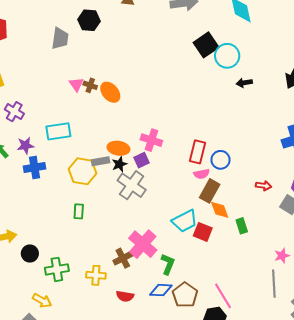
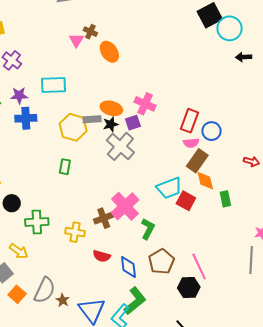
brown cross: (90, 85) -> (90, 32), moved
blue diamond: (161, 290) -> (129, 267), moved, turned 75

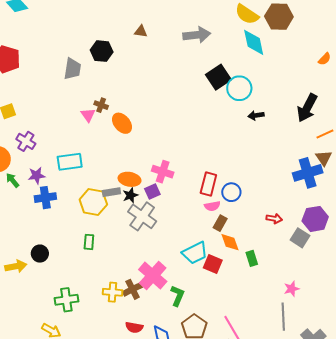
brown rectangle: (197, 161) -> (220, 223), size x0.7
black circle: (12, 203) -> (40, 254), moved
yellow cross: (75, 232) -> (113, 292), moved

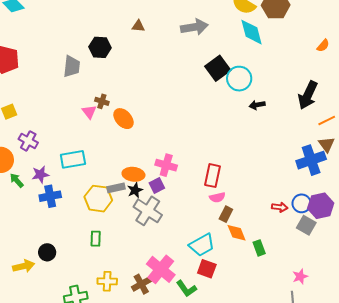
blue circle: (231, 192) -> (302, 203), moved
red square: (213, 264) -> (207, 269), moved
yellow cross: (113, 292) -> (107, 281), moved
green L-shape: (177, 296) -> (186, 289), turned 125

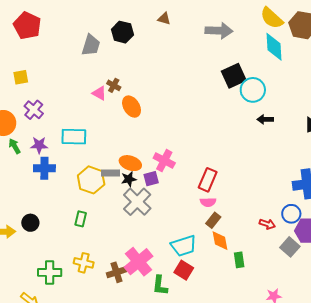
pink triangle: (89, 112) -> (99, 93), turned -35
blue circle: (302, 203) -> (291, 214), moved
green L-shape: (186, 289) -> (160, 285), turned 30

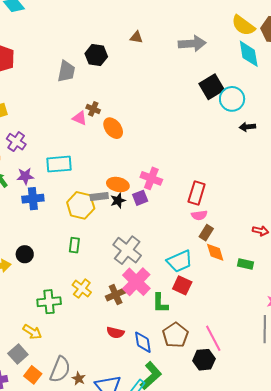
gray cross: (137, 202) -> (127, 250), moved
green rectangle: (239, 260) -> (246, 264), moved, turned -63
yellow cross: (84, 263) -> (82, 289), turned 30

